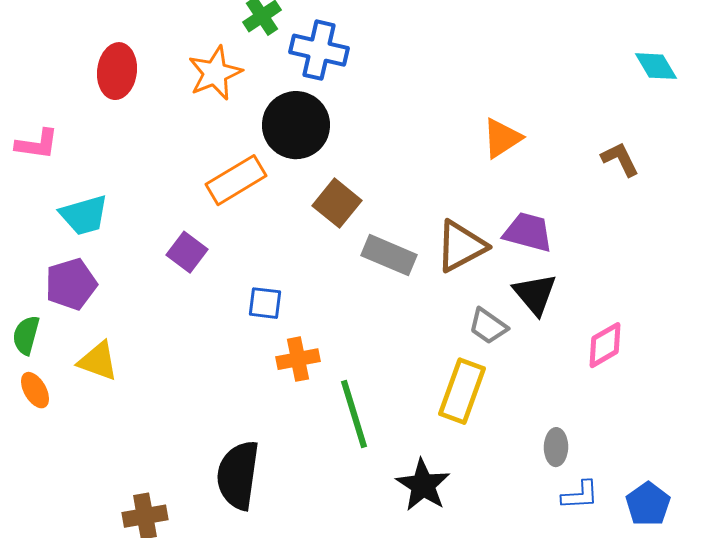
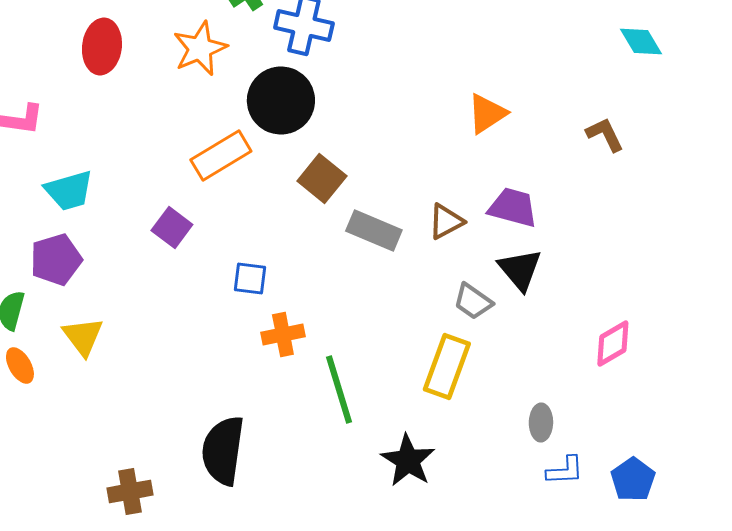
brown triangle: (461, 246) -> (446, 222), size x0.7
pink diamond: (605, 345) -> (613, 344), moved
yellow triangle: (98, 361) -> (83, 336), turned 33

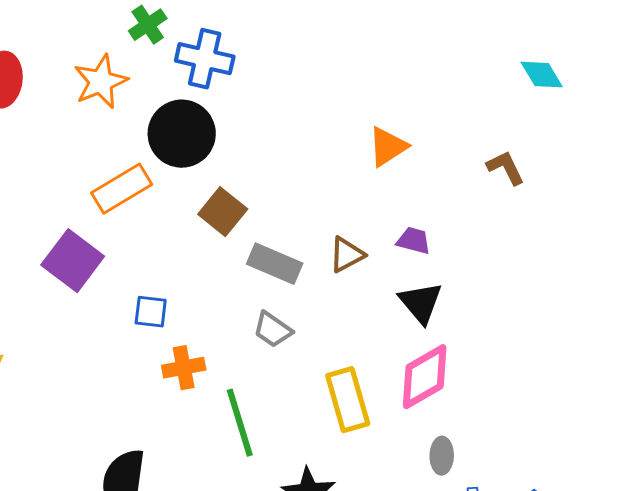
purple trapezoid: (513, 208) -> (414, 241), size x0.7
purple square: (172, 228) -> (73, 261), size x1.5
gray trapezoid: (473, 302) -> (273, 330), moved
pink diamond: (613, 344) -> (425, 377), moved, size x1.4
yellow rectangle: (447, 366) -> (348, 400), turned -36

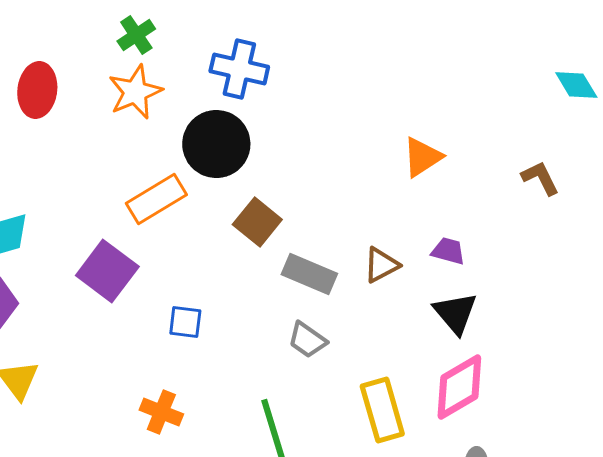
green cross: (148, 25) -> (136, 35), moved
orange cross: (184, 368) -> (161, 412), moved, turned 33

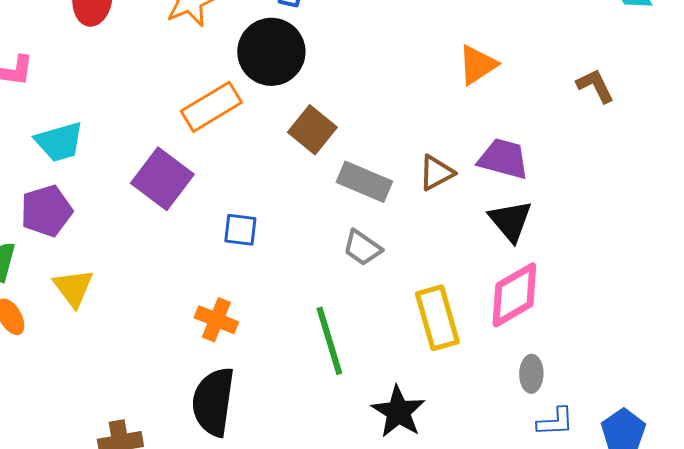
purple trapezoid: (448, 251) -> (503, 159), size x1.5

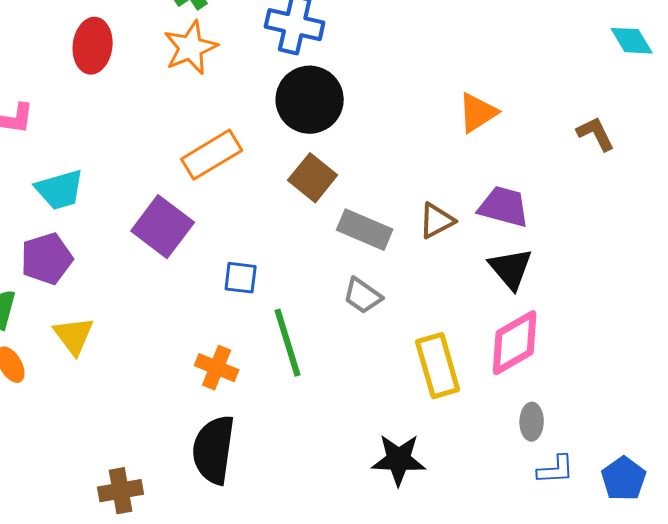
black circle: (271, 52) -> (310, 100), moved
green line: (329, 341) -> (288, 343), moved
black star: (398, 412) -> (399, 460), turned -30

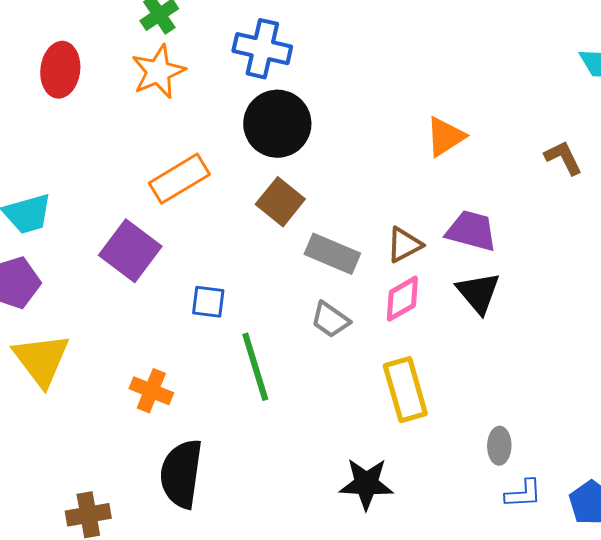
yellow triangle: (74, 336) -> (41, 360), size x1.4
pink diamond: (515, 343) -> (402, 299), moved, size x0.7
orange cross: (217, 368) -> (151, 391), moved

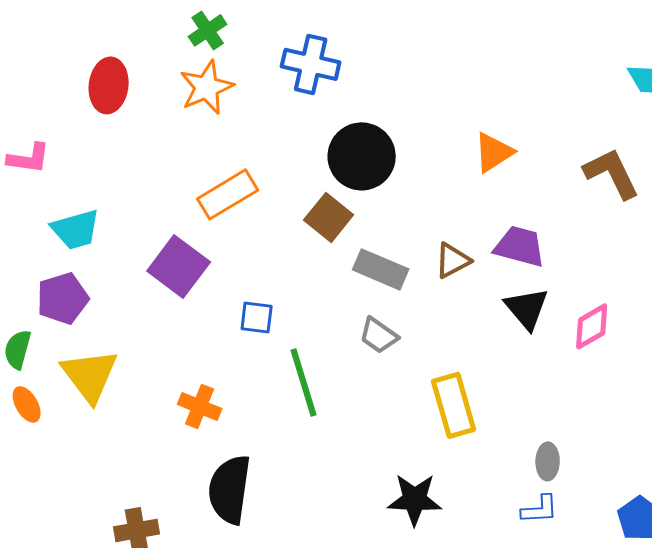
black circle: (277, 124) -> (362, 156), moved
brown L-shape: (563, 158) -> (612, 173), size x1.5
pink diamond: (402, 299) -> (592, 326), moved
blue L-shape: (523, 494) -> (540, 509), moved

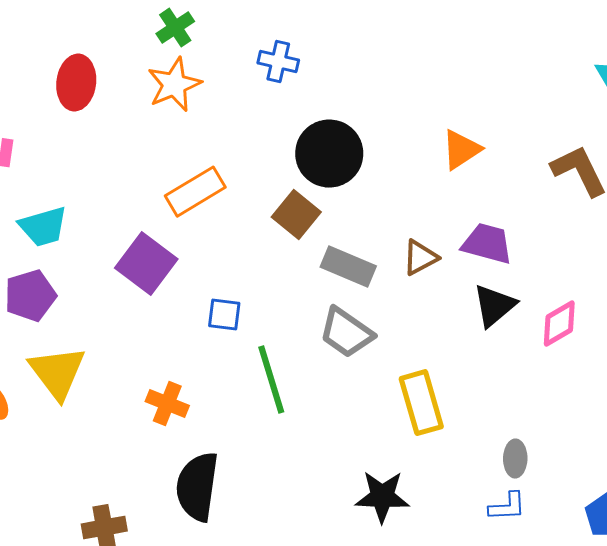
blue cross: (311, 64) -> (278, 62), size x0.7
black triangle: (527, 308) -> (494, 306), turned 30
gray trapezoid: (379, 335) -> (346, 333), size x1.4

